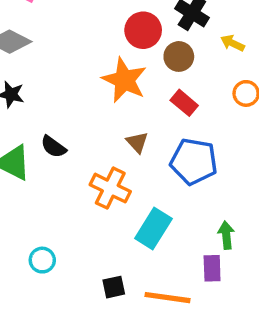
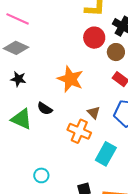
orange star: (124, 80) -> (70, 79), moved
brown triangle: (137, 142) -> (94, 113), moved

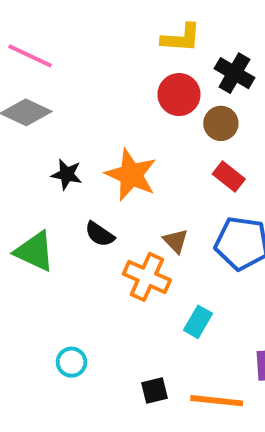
black star: (18, 79) -> (67, 174), moved
black semicircle: (45, 109) -> (100, 234), moved
cyan rectangle: (106, 154) -> (198, 322), size x0.7

